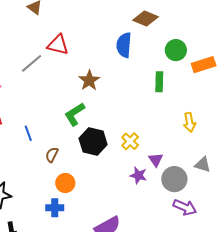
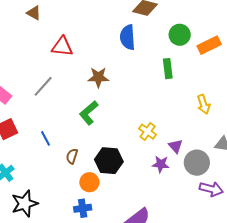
gray line: (32, 63) -> (43, 86), moved
brown star: (89, 80) -> (98, 77), turned -30
black hexagon: (93, 142) -> (109, 161), moved

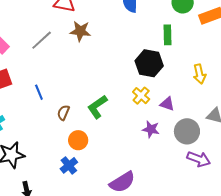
brown star: (98, 77) -> (80, 31), moved
green L-shape: (89, 113) -> (97, 107), moved
purple triangle: (176, 146) -> (167, 104), moved, turned -35
black hexagon: (109, 161) -> (149, 63), moved
blue cross: (83, 208) -> (69, 165), turned -36

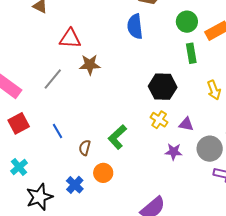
green rectangle: (167, 35) -> (191, 53), moved
blue cross: (69, 165) -> (75, 185), moved

